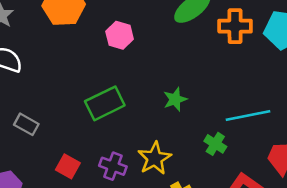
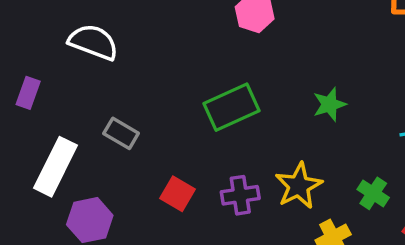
green cross: (215, 144) -> (373, 193), moved
purple cross: (113, 166) -> (240, 195), turned -30

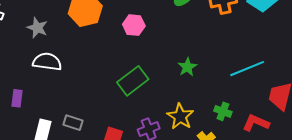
gray rectangle: (121, 133) -> (73, 123), moved

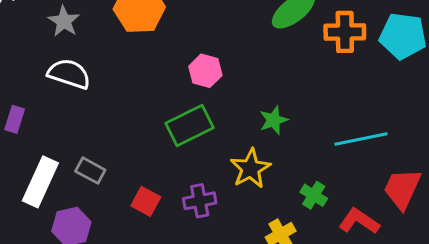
pink hexagon: (134, 25) -> (205, 71), moved
yellow star: (180, 116) -> (251, 169), moved

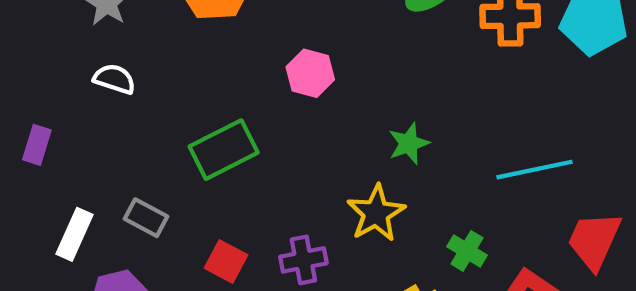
white semicircle: (69, 74) -> (114, 79), size x0.7
green rectangle: (190, 125) -> (224, 150), moved
white rectangle: (40, 182) -> (74, 234), size x0.7

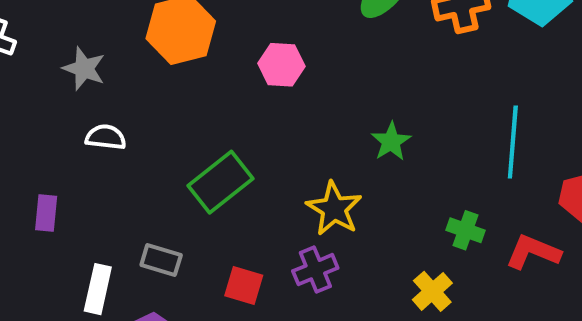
pink hexagon: (310, 73) -> (281, 65), moved
cyan line: (534, 170) -> (513, 142), turned -62
yellow star: (376, 213) -> (334, 209), moved

